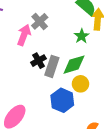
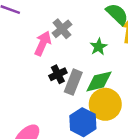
green star: (82, 36) -> (99, 47), moved
yellow circle: (81, 84) -> (105, 104), size x1.6

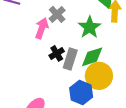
green star: (99, 47) -> (89, 27), size x1.5

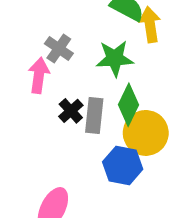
green star: (89, 27) -> (115, 58), turned -30
green diamond: (92, 57) -> (129, 105), turned -35

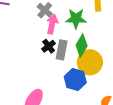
pink arrow: (39, 75) -> (52, 24), moved

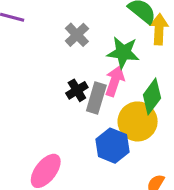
pink arrow: (52, 24) -> (115, 81), moved
green diamond: (82, 45) -> (152, 96), moved

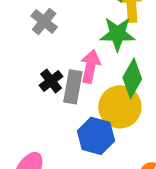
green star: (123, 53) -> (118, 34), moved

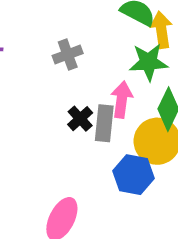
gray cross: (44, 21) -> (68, 54), turned 35

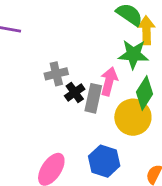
gray cross: (68, 54) -> (56, 74), moved
blue hexagon: (134, 175) -> (104, 161), moved

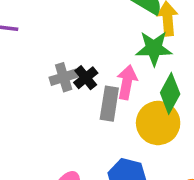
black cross: (75, 92) -> (86, 78), moved

